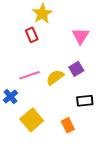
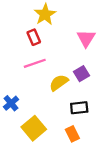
pink line: (30, 75) -> (35, 63), moved
black rectangle: (85, 101) -> (79, 108), moved

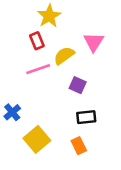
purple square: (81, 74) -> (78, 85), moved, turned -35
yellow semicircle: (59, 83) -> (64, 56), moved

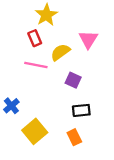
pink line: (38, 69) -> (36, 65), turned 30

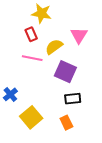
yellow star: (46, 15) -> (41, 13), turned -30
purple square: (73, 80) -> (65, 72), size x1.5

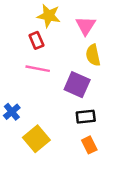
pink triangle: (79, 35) -> (86, 26), moved
yellow semicircle: (54, 47) -> (93, 55), moved, turned -66
orange rectangle: (66, 123) -> (89, 145), moved

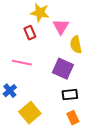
pink triangle: (86, 26) -> (61, 27), moved
pink line: (38, 69) -> (22, 63), moved

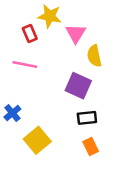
red rectangle: (30, 33) -> (30, 34), moved
pink line: (22, 63) -> (25, 65), moved

